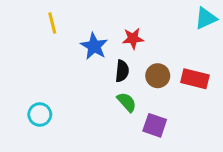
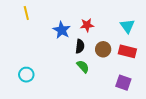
cyan triangle: (206, 18) -> (127, 26), moved, turned -42
yellow line: (52, 23) -> (26, 13), moved
purple square: (155, 125) -> (123, 83), moved

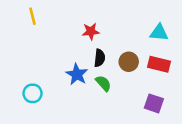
red star: (87, 25) -> (91, 31), moved
cyan triangle: (127, 26) -> (159, 33), turned -49
blue star: (62, 30) -> (77, 74), moved

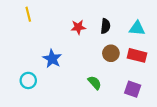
black semicircle: (100, 58) -> (105, 26), moved
blue star: (77, 74) -> (52, 59), moved
green semicircle: (103, 83) -> (95, 83), moved

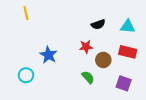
black semicircle: (105, 26) -> (98, 24), turned 64
red star: (78, 27) -> (86, 47), moved
brown circle: (111, 53) -> (103, 60), moved

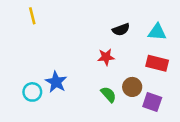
blue star: (48, 55) -> (56, 82), moved
brown circle: (103, 60) -> (132, 87), moved

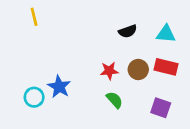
red star: (106, 57) -> (109, 71), moved
brown circle: (132, 87) -> (138, 70), moved

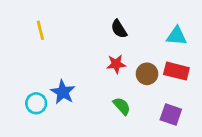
yellow line: (34, 17) -> (40, 30), moved
black semicircle: (128, 31) -> (119, 29), moved, turned 78
red star: (109, 71) -> (116, 64), moved

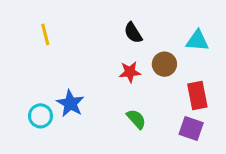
red rectangle: (176, 71) -> (197, 96), moved, turned 65
brown circle: (147, 74) -> (164, 64), moved

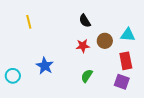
cyan triangle: (197, 41) -> (128, 35), moved
cyan circle: (41, 116) -> (13, 76), moved
green semicircle: (136, 119) -> (87, 76), turned -104

